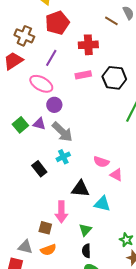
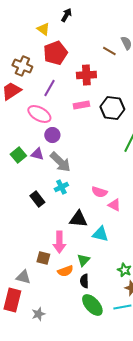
orange semicircle: (48, 250) -> (65, 271), moved

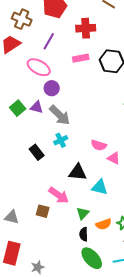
pink arrow: (59, 242) -> (59, 195), turned -55
orange semicircle: (65, 271) -> (104, 224), moved
gray triangle: (23, 277) -> (12, 217), moved

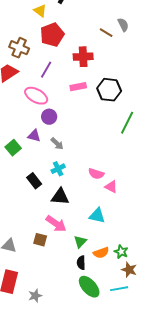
green square: (18, 108) -> (13, 148), moved
gray arrow: (60, 115) -> (57, 144), size x0.6
black triangle: (78, 172) -> (60, 197), moved

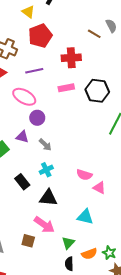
purple line: (46, 70) -> (34, 71), turned 48

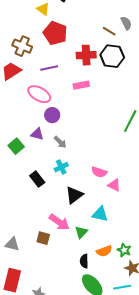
red pentagon: (40, 36) -> (55, 33), turned -30
black hexagon: (97, 91) -> (112, 56), moved
black triangle: (48, 198) -> (74, 195), moved, turned -42
green triangle: (68, 243) -> (81, 232), moved

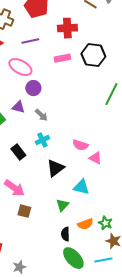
black hexagon: (112, 56) -> (93, 55), moved
pink arrow: (59, 222) -> (14, 188), moved

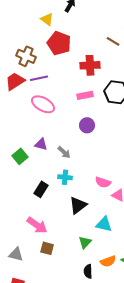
purple line: (30, 41) -> (39, 78), moved
purple circle: (33, 88) -> (87, 125), moved
cyan cross: (42, 140) -> (65, 177), turned 32
black rectangle: (18, 152) -> (41, 189), turned 70

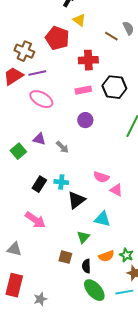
yellow triangle: (47, 19) -> (79, 20), moved
cyan cross: (65, 177) -> (61, 182), moved
brown square: (47, 248) -> (65, 257), moved

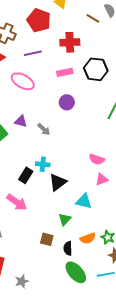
purple line: (37, 73) -> (33, 53), moved
pink semicircle: (101, 177) -> (97, 159), moved
black rectangle: (39, 184) -> (26, 175), moved
pink triangle: (116, 190) -> (102, 179), moved, turned -48

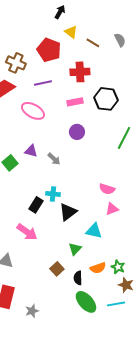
brown line: (93, 18) -> (93, 43), moved
brown square: (47, 239) -> (57, 269), turned 32

